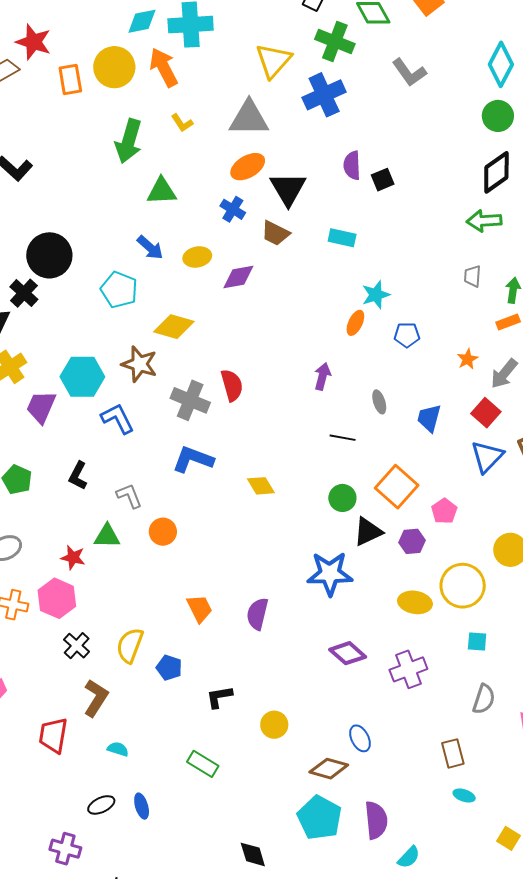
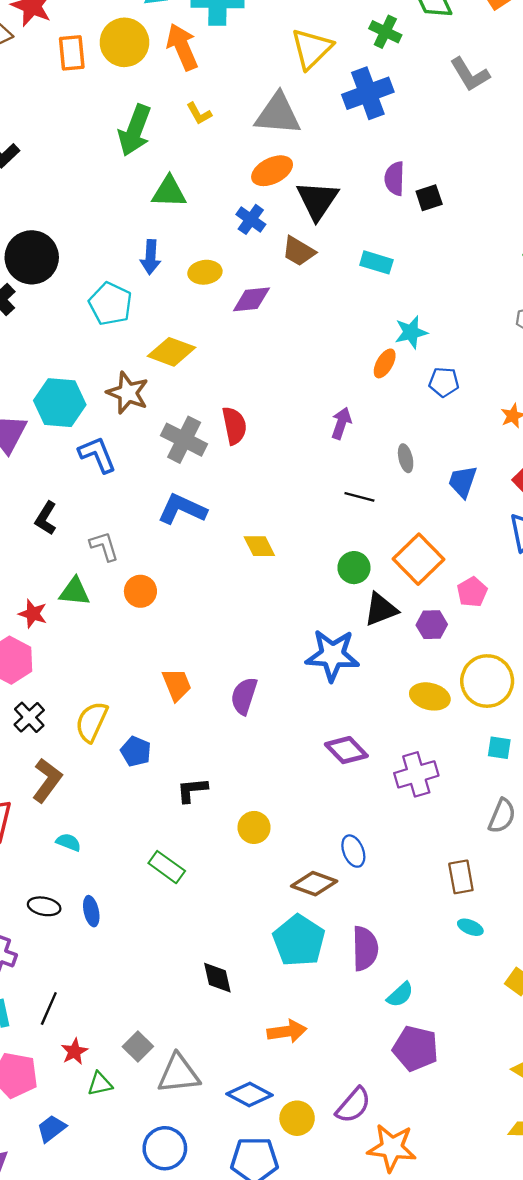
green cross: (335, 42) -> (385, 32), size x0.7
blue arrow: (150, 248) -> (151, 257), turned 48
black ellipse: (101, 805) -> (44, 906), turned 32

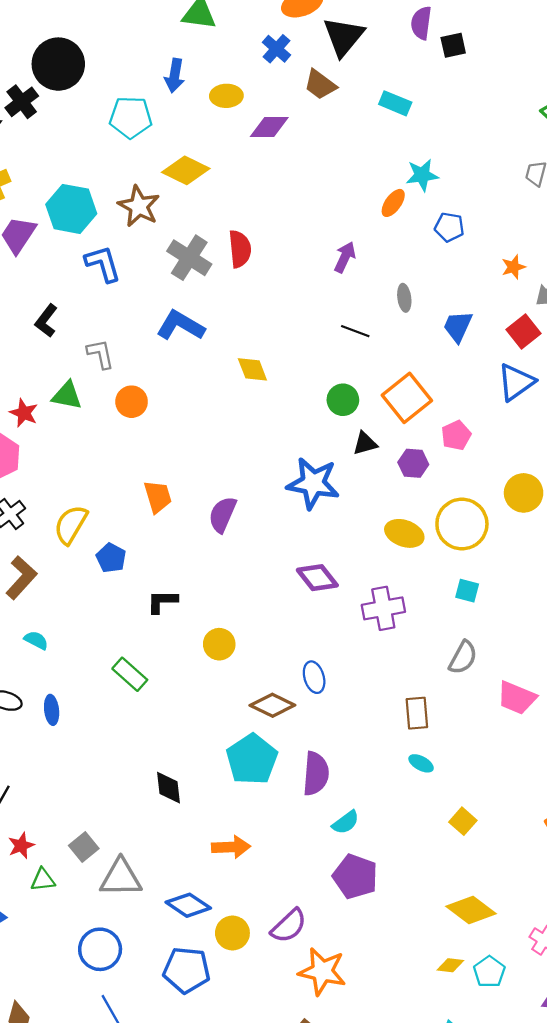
cyan pentagon: (110, 304) -> (131, 117), turned -30
black triangle: (381, 609) -> (365, 443), size x0.7

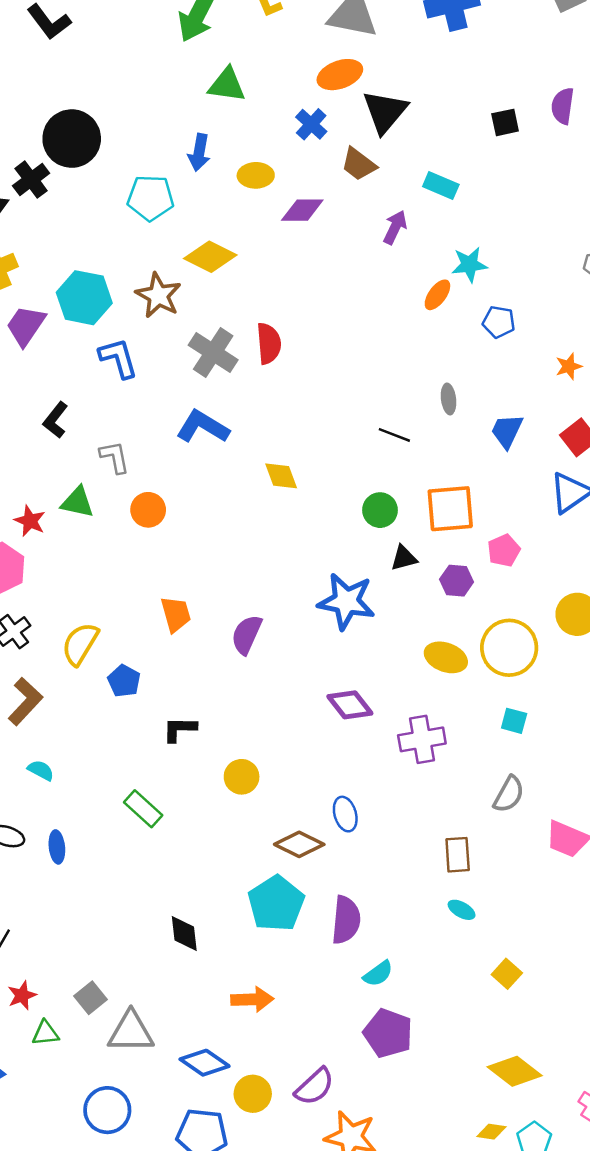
purple semicircle: (421, 23) -> (563, 106), moved
purple arrow: (345, 257) -> (395, 227), moved
orange square: (407, 398) -> (450, 509), turned 33

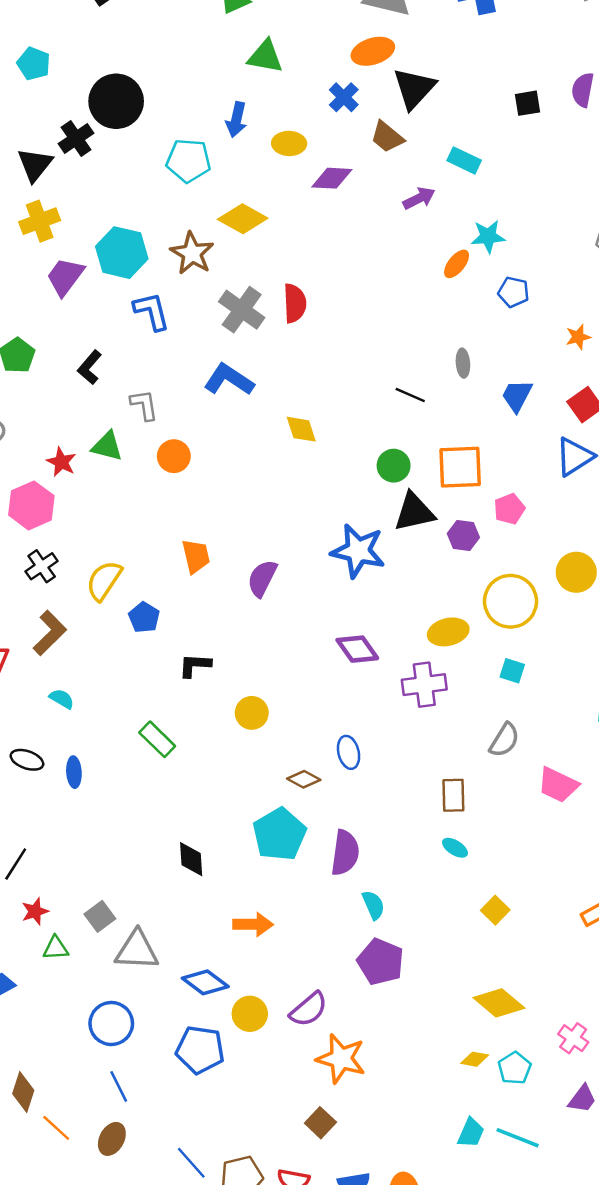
purple arrow: (395, 227) -> (419, 198), turned 36
black triangle: (404, 558) -> (414, 512), size x1.6
yellow ellipse: (446, 657) -> (448, 632), moved, turned -36
brown diamond: (299, 844) -> (304, 779), size x0.7
cyan semicircle: (378, 974) -> (373, 905), turned -80

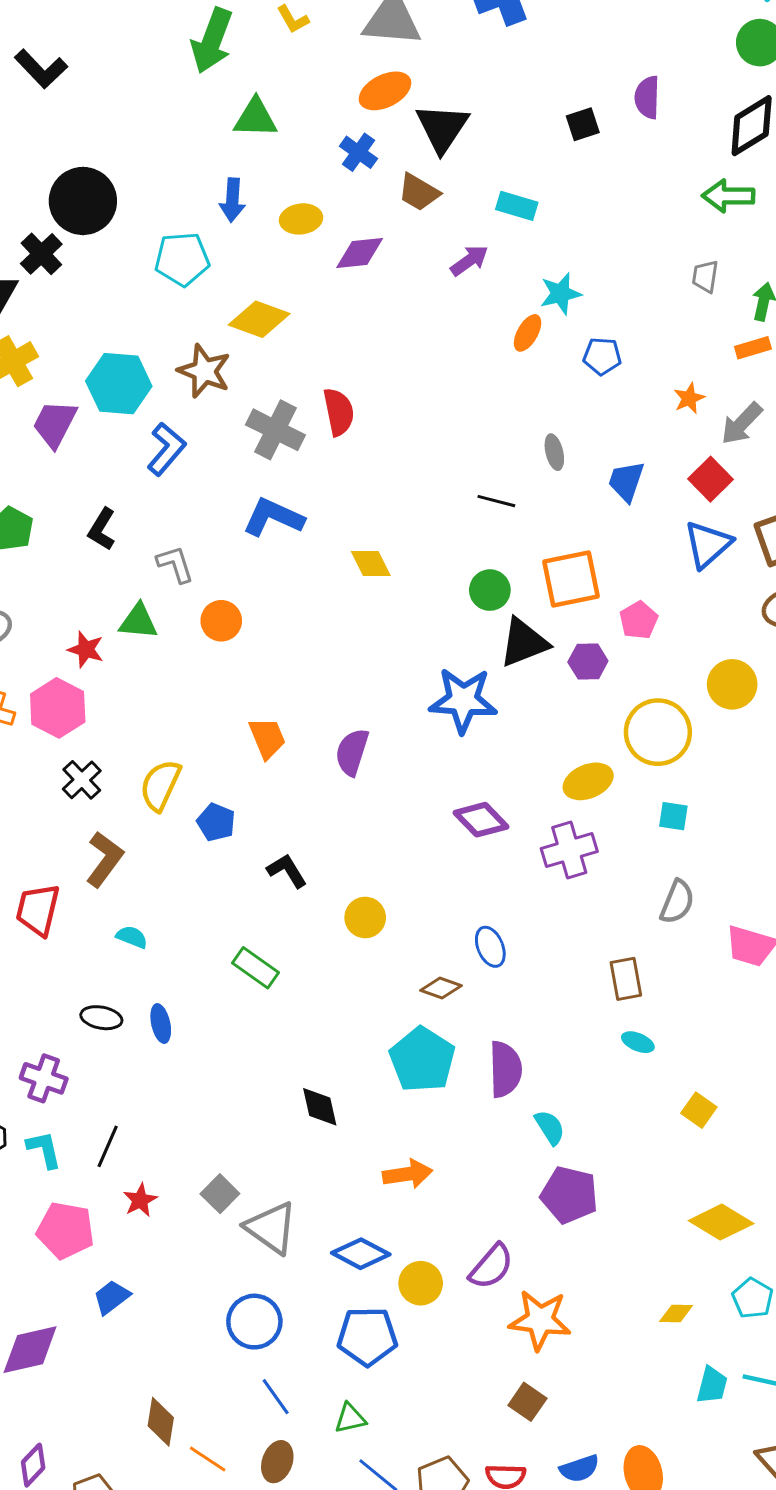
blue L-shape: (152, 311) -> (166, 449), turned 63
black L-shape: (195, 665) -> (287, 871), turned 64
green triangle: (56, 948) -> (350, 1418), moved
gray triangle: (137, 950) -> (271, 1228), turned 42
yellow diamond: (475, 1059) -> (676, 1314), moved

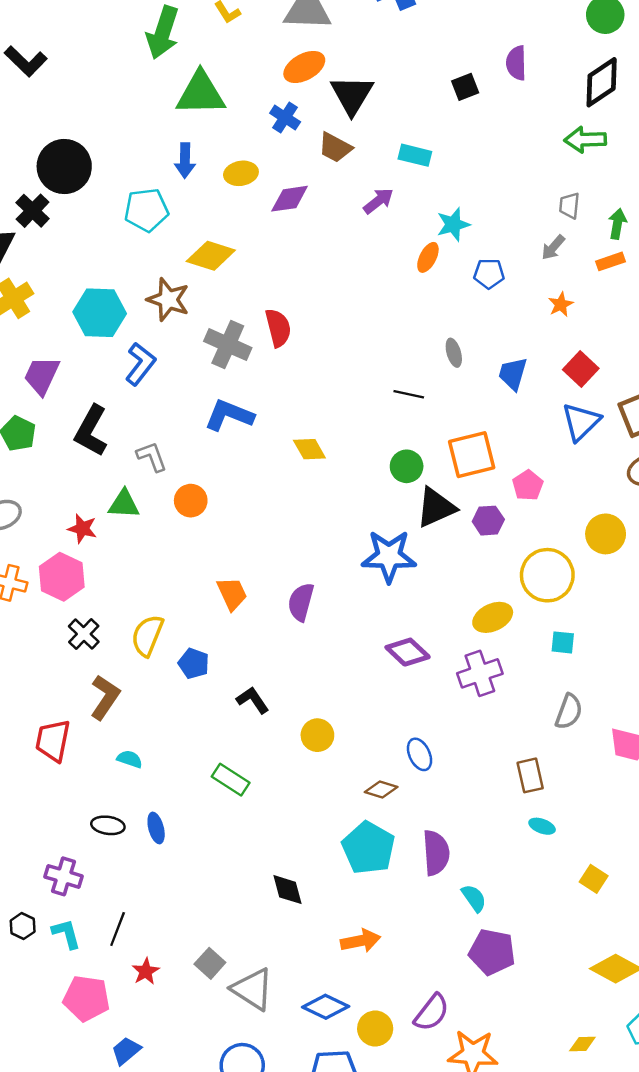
green triangle: (255, 118) -> (201, 93), size x1.4
purple trapezoid: (55, 424) -> (42, 376), moved
gray arrow: (742, 424) -> (553, 247), moved, size x0.7
black L-shape: (102, 529) -> (91, 431), size x1.5

